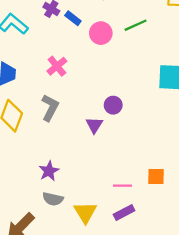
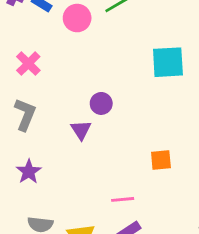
purple star: (49, 171) -> (29, 172), moved
orange square: (156, 177) -> (161, 160), moved

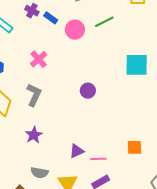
purple triangle: (81, 130) -> (77, 151), moved, turned 35
orange square: (161, 160) -> (134, 147), moved

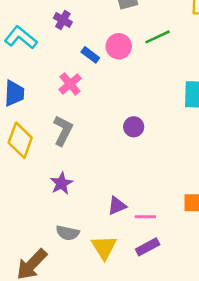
blue rectangle: (51, 18) -> (90, 55), moved

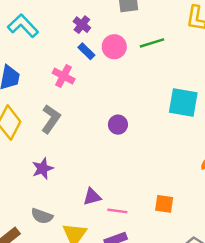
purple cross: (63, 20) -> (82, 25), moved
pink cross: (70, 84) -> (64, 76), turned -30

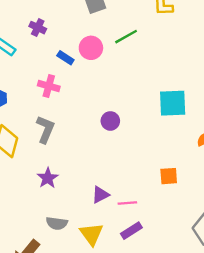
purple cross: (82, 25) -> (38, 28), moved
cyan square: (183, 103) -> (173, 103), moved
orange square: (164, 204) -> (169, 176), moved

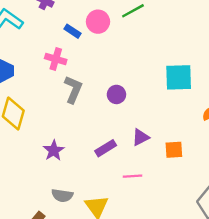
gray L-shape: (45, 129) -> (73, 89), moved
purple triangle: (100, 195) -> (141, 137), moved
purple rectangle: (131, 231) -> (106, 148), moved

